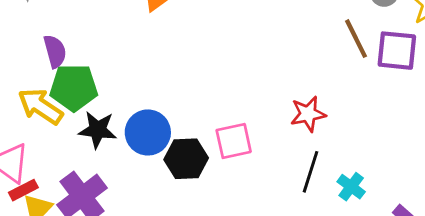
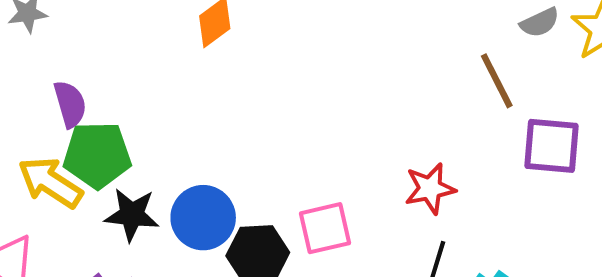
purple square: (397, 51) -> (551, 146), moved

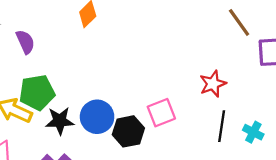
purple semicircle: (70, 104) -> (25, 42), moved

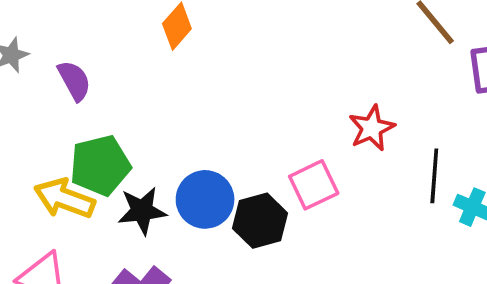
red star: (213, 84) -> (372, 128), moved
black line: (222, 126) -> (434, 176), moved

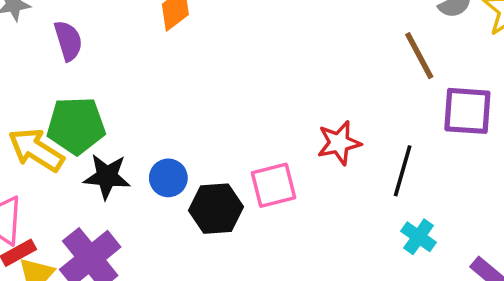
black line: (434, 176) -> (403, 171), moved
blue circle: (205, 199) -> (168, 178), size x0.7

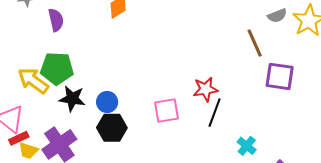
black line: (403, 171) -> (215, 113), moved
black hexagon: (216, 209) -> (112, 128), moved

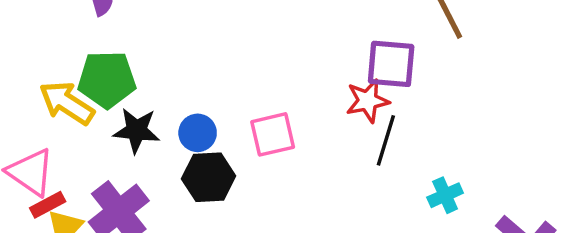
purple square: (280, 76) -> (391, 64), moved
pink square: (166, 111) -> (273, 134), moved
cyan cross: (247, 146) -> (445, 195), turned 30

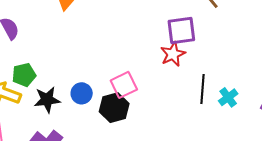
green pentagon: (107, 79) -> (24, 75), size x0.7
black line: (386, 140) -> (203, 89), moved
black hexagon: (209, 177) -> (114, 108), moved

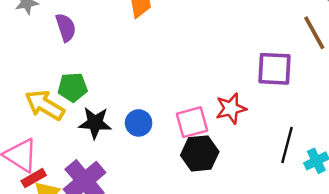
red star: (173, 54) -> (231, 108), moved
black hexagon: (114, 108) -> (200, 153), moved

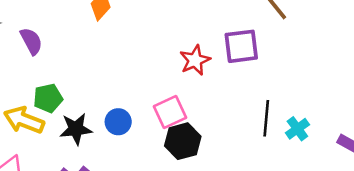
red star: (231, 108) -> (195, 60), moved

